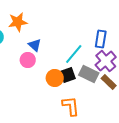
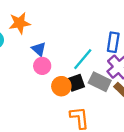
pink circle: (28, 60) -> (42, 66), moved

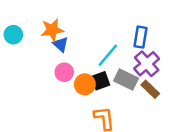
orange star: (20, 23) -> (52, 30), moved
pink circle: (42, 66) -> (64, 72), moved

